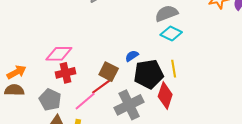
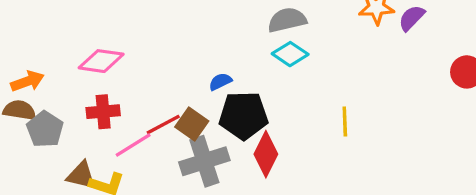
yellow line: (174, 69) -> (345, 121), moved
brown square: (109, 72) -> (192, 124), moved
red cross: (66, 73) -> (103, 112), moved
gray pentagon: (50, 100) -> (45, 129), moved

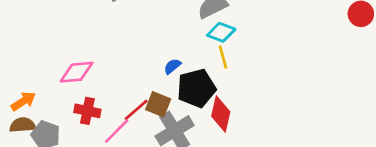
red cross: (103, 112) -> (87, 111), turned 30
yellow line: (345, 121) -> (223, 57), moved

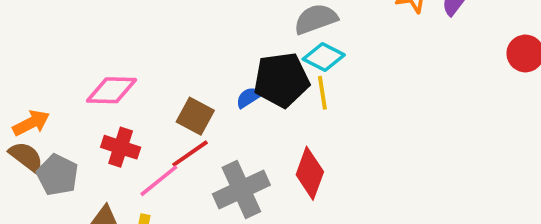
black pentagon: (196, 88) -> (281, 80), moved
brown square: (158, 104) -> (195, 116), moved
brown semicircle: (23, 125) -> (26, 157), turned 35

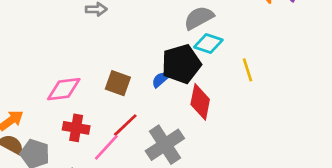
yellow line: (322, 93) -> (247, 70), moved
brown square: (195, 116) -> (118, 83), moved
red diamond: (310, 173) -> (200, 102), moved

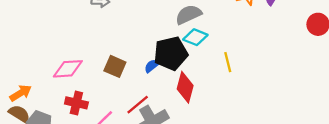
red line: (125, 125) -> (138, 105), moved

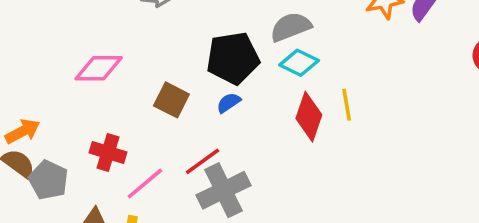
black pentagon: (171, 53) -> (233, 58), moved
pink diamond: (68, 69) -> (99, 68), moved
red diamond: (185, 87) -> (309, 117), moved

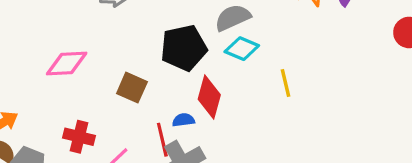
blue semicircle: (229, 103) -> (183, 120), moved, turned 30
red diamond: (309, 117) -> (209, 97), moved
red line: (203, 161) -> (162, 140), turned -64

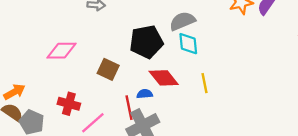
cyan diamond: (242, 49) -> (188, 44), turned 60
yellow line: (285, 83) -> (205, 83), moved
red diamond: (209, 97) -> (164, 78), turned -56

